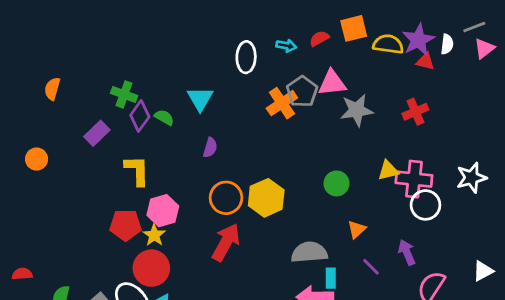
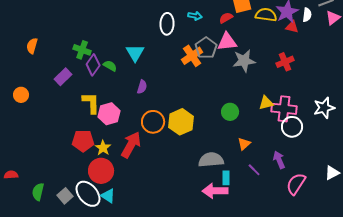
red semicircle: (319, 38) -> (226, 18), moved
pink hexagon: (163, 211) -> (109, 114), moved
red arrow: (226, 242) -> (131, 145), moved

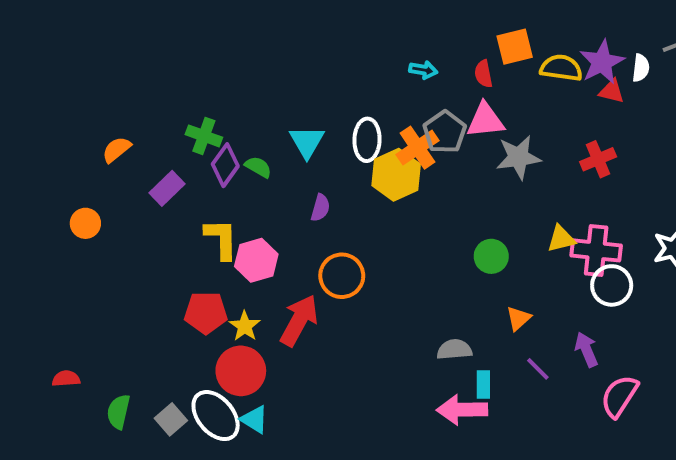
red semicircle: (226, 18) -> (483, 74), turned -72
white ellipse: (167, 24) -> (367, 140), moved
orange semicircle: (32, 46) -> (117, 150), moved, turned 35
yellow hexagon: (181, 122) -> (396, 175), moved
gray semicircle: (211, 160) -> (454, 350), size x0.7

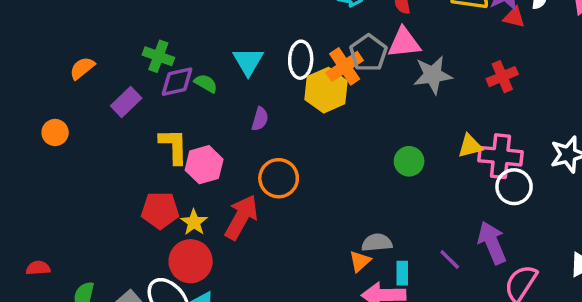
purple diamond: (225, 165) -> (177, 82), turned 42
orange triangle: (518, 318) -> (360, 261), moved
purple arrow: (586, 350) -> (492, 243), size x1.4

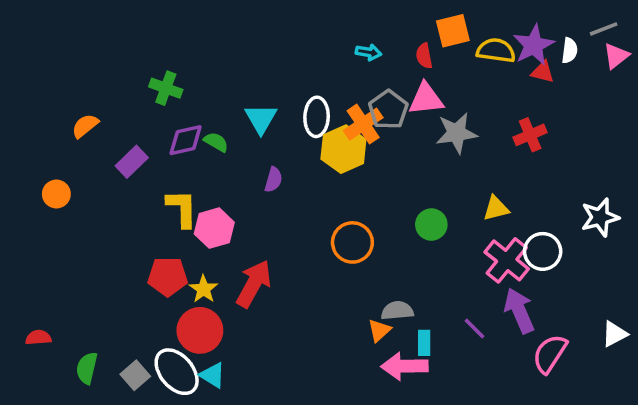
green cross: (158, 56) -> (166, 88), moved
pink cross: (500, 156) -> (507, 260), moved, turned 33
orange circle: (279, 178) -> (352, 242), moved

